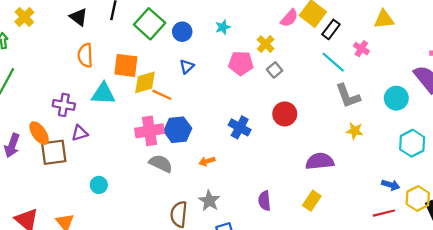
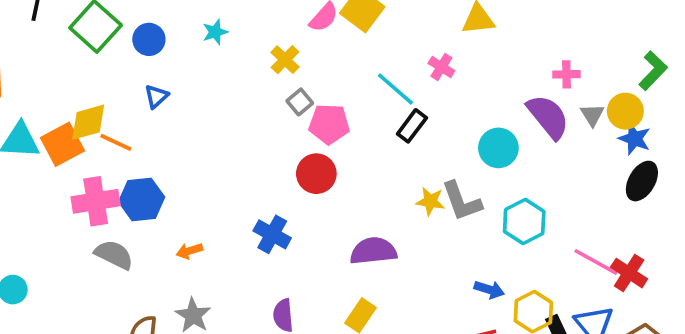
black rectangle: (331, 29) -> (412, 126), moved
pink pentagon: (241, 63) -> (329, 124), moved
orange square: (126, 65) -> (62, 144), moved, turned -35
gray L-shape: (348, 96) -> (462, 201), moved
blue cross: (240, 127) -> (272, 234), moved

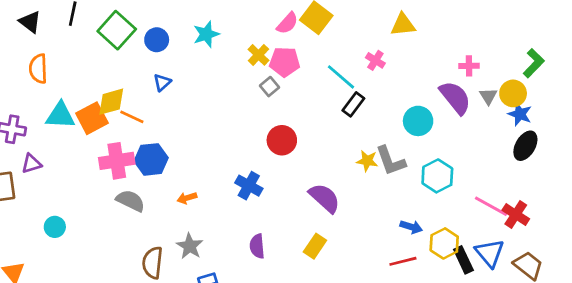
cyan star: (215, 32) -> (206, 34), size x1.4
pink pentagon: (329, 124) -> (285, 62), moved
purple semicircle: (373, 251) -> (325, 198), turned 48

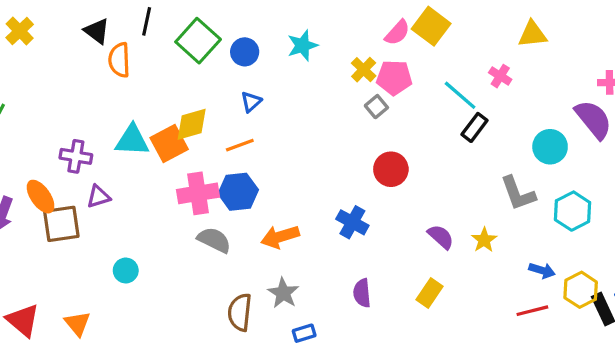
orange semicircle: (38, 69) -> (119, 60), moved
orange line: (132, 117) -> (240, 145), moved, turned -45
yellow star: (367, 161) -> (484, 240), moved, turned 30
orange arrow: (187, 198) -> (280, 237), size x1.6
purple semicircle: (325, 198) -> (441, 237), size x0.7

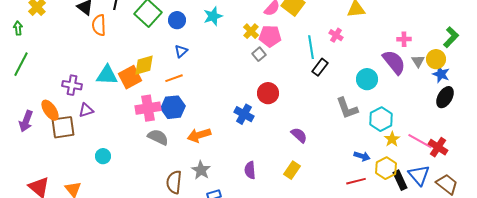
cyan line: (460, 95) -> (311, 47), turned 40
blue cross: (352, 222) -> (244, 114), moved
yellow star: (484, 240) -> (392, 139), moved

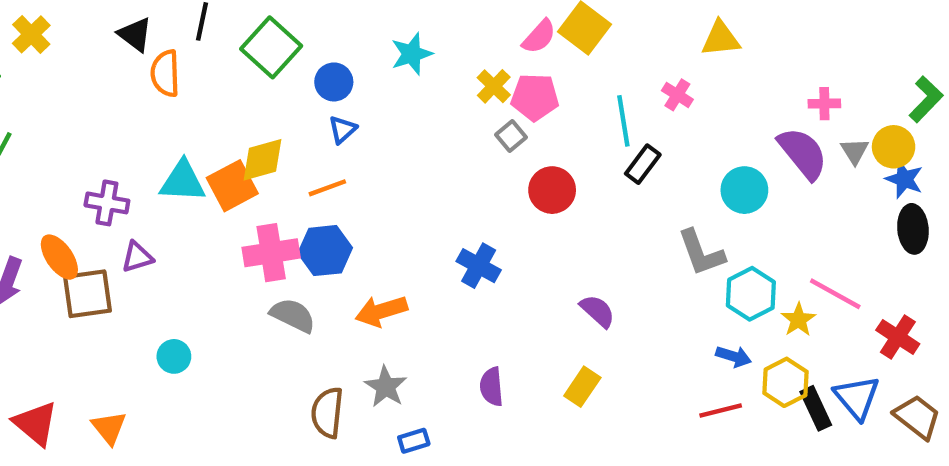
blue circle: (177, 20) -> (334, 82), moved
red circle: (268, 93) -> (552, 190), moved
black ellipse: (445, 97) -> (913, 229), turned -35
cyan hexagon: (381, 119) -> (751, 294), moved
pink line: (420, 141) -> (835, 294), moved

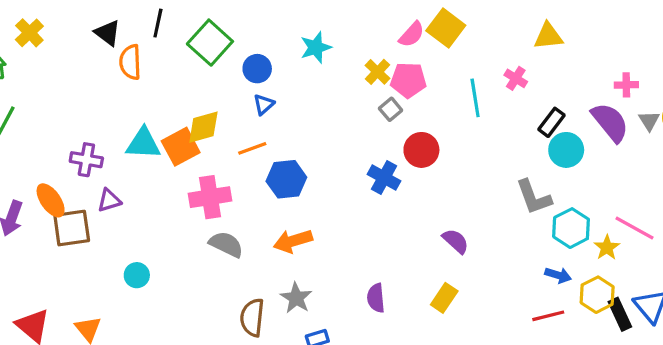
black rectangle: (643, 164) -> (552, 122), moved
blue hexagon: (325, 251) -> (286, 179), moved
blue cross: (479, 266) -> (384, 178), moved

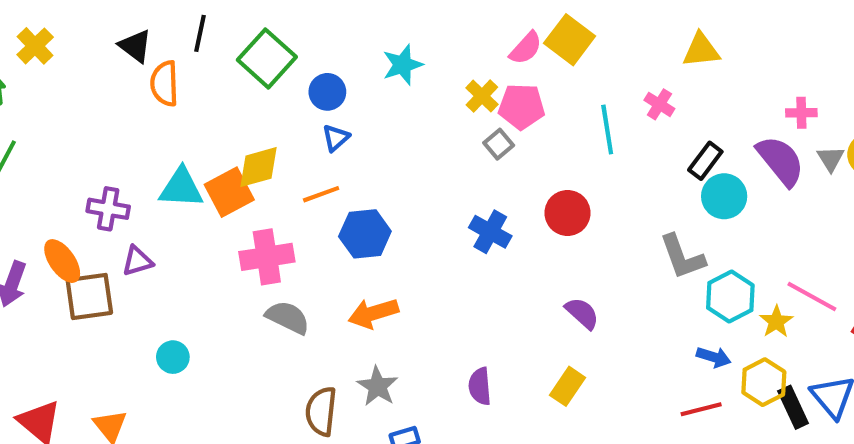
red circle: (421, 150) -> (568, 213), moved

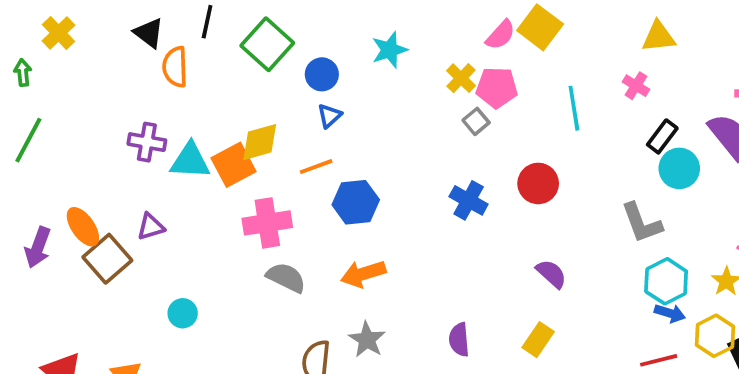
pink cross: (659, 104) -> (636, 86), moved
purple cross: (108, 209) -> (147, 142), moved
brown square: (89, 297) -> (107, 259), turned -33
cyan hexagon: (730, 297) -> (666, 281), moved

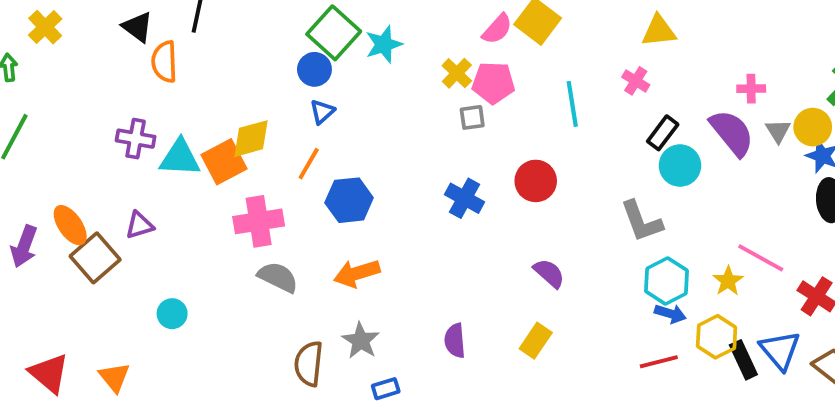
green square: (267, 44) -> (334, 33), moved
gray square: (476, 121) -> (472, 117), turned 32
orange line: (316, 167) -> (309, 164), turned -40

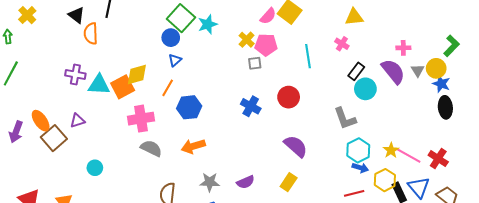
pink line: (761, 258) -> (408, 155), moved
purple semicircle: (549, 273) -> (296, 146), size x1.4
gray star: (361, 341) -> (210, 182), moved, turned -30
purple semicircle: (455, 341) -> (246, 182), turned -108

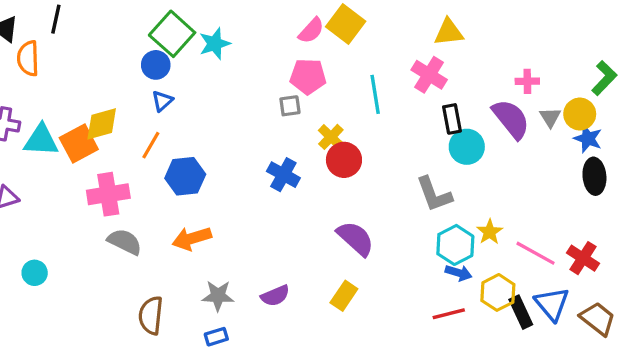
yellow cross: (247, 40) -> (331, 137), moved
pink cross: (342, 44) -> (429, 75), size x1.5
black rectangle: (356, 71) -> (452, 119), turned -48
yellow star: (391, 150) -> (490, 232), moved

